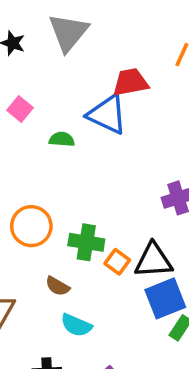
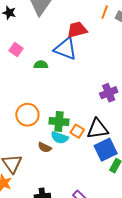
cyan semicircle: (76, 325) -> (60, 138), moved

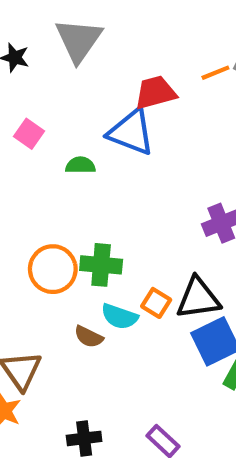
orange line: (105, 12) -> (215, 73), moved, turned 48
green cross: (59, 121) -> (101, 265), moved

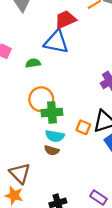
orange circle: (53, 269) -> (41, 99), moved
cyan semicircle: (120, 316) -> (55, 136), moved

